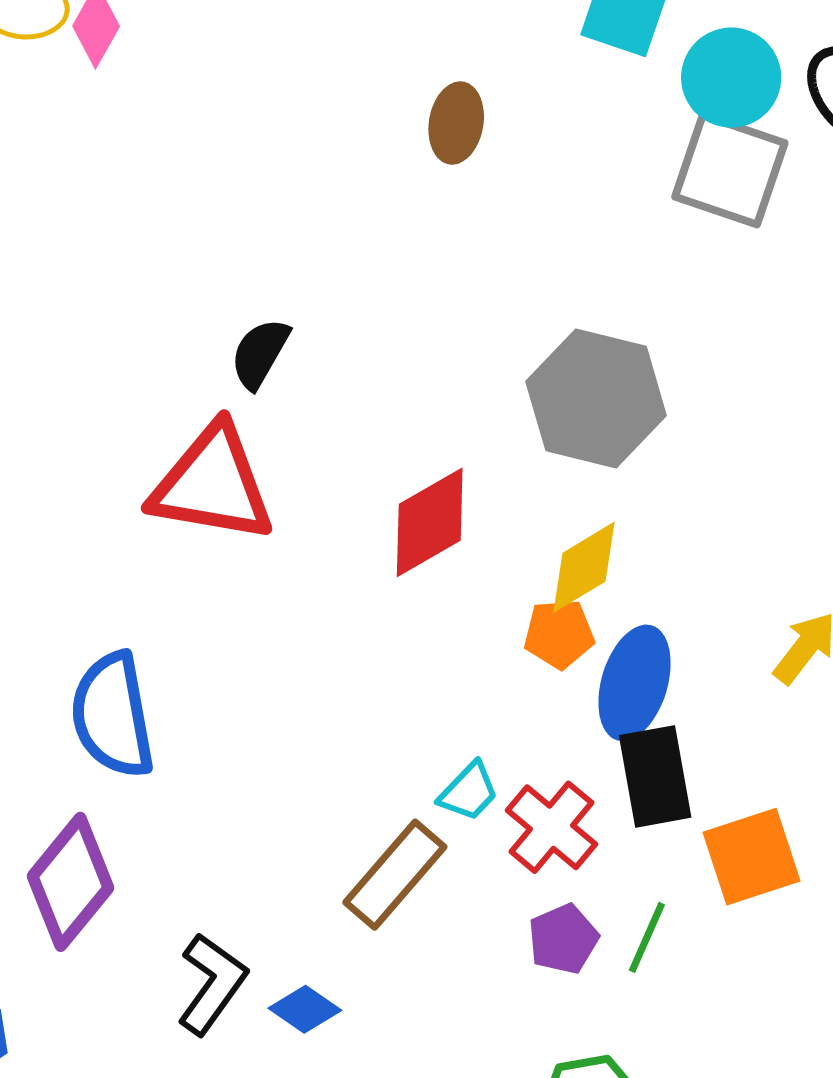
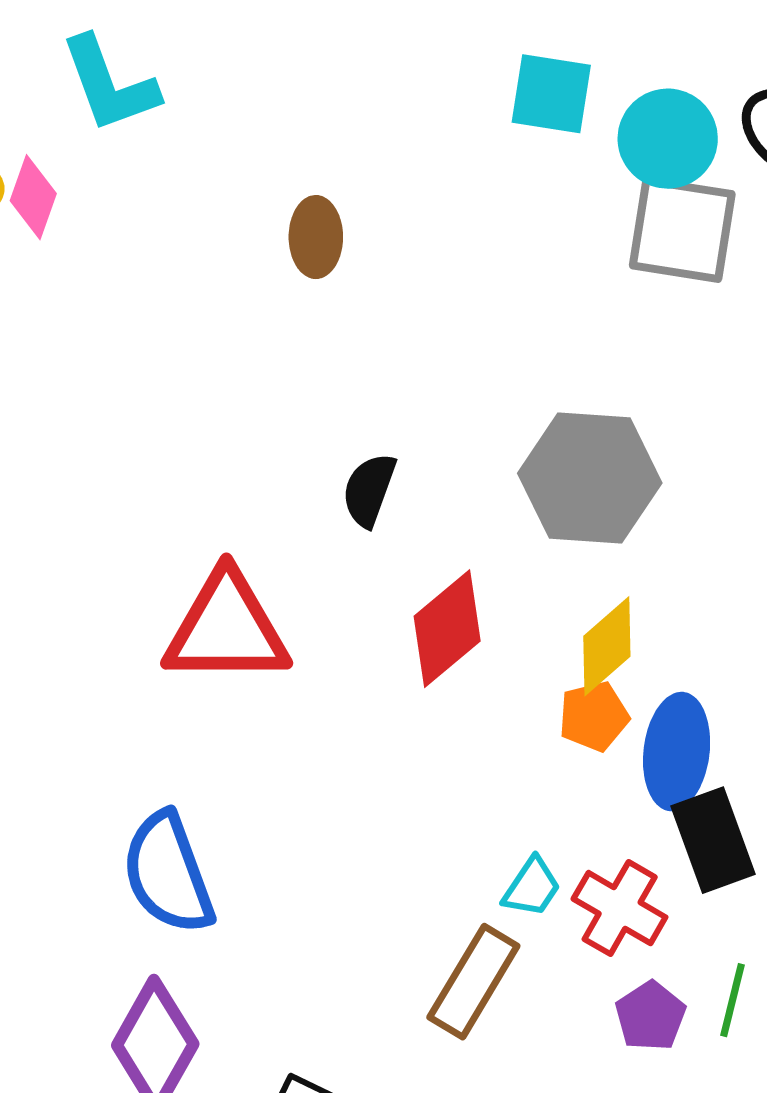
brown ellipse: (456, 123) -> (316, 237), moved
black semicircle: (260, 353) -> (369, 490), moved

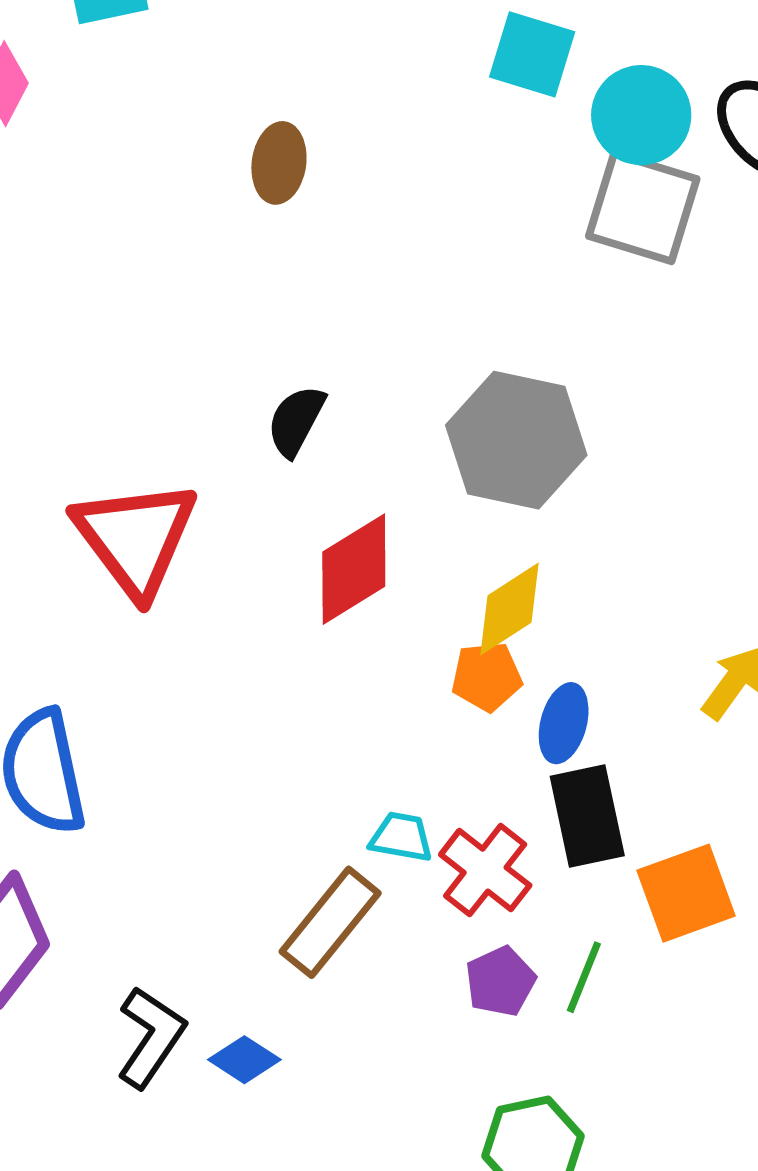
red triangle: (227, 628) -> (135, 538), turned 45
blue ellipse: (677, 752) -> (564, 723), size x0.7
cyan trapezoid: (532, 887) -> (401, 837), turned -122

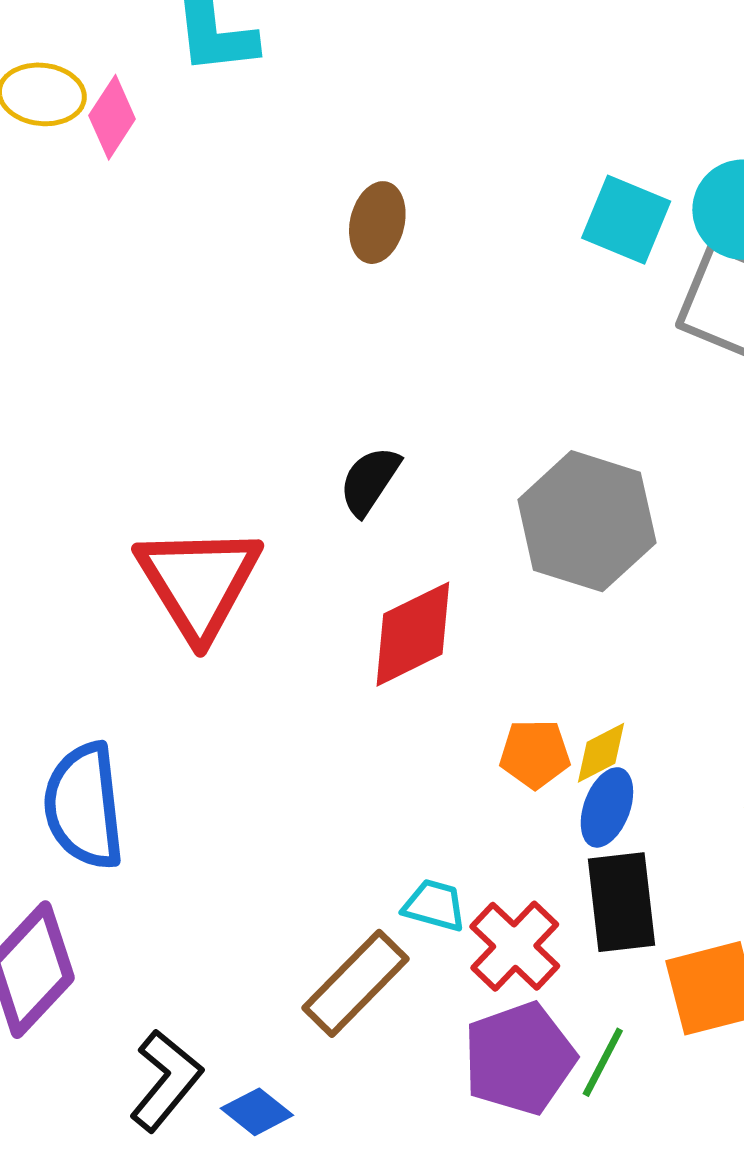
cyan square: (532, 54) -> (626, 220), moved
yellow diamond: (509, 609) -> (601, 753), moved, size x0.7
purple pentagon: (500, 981) -> (519, 1058), size x1.6

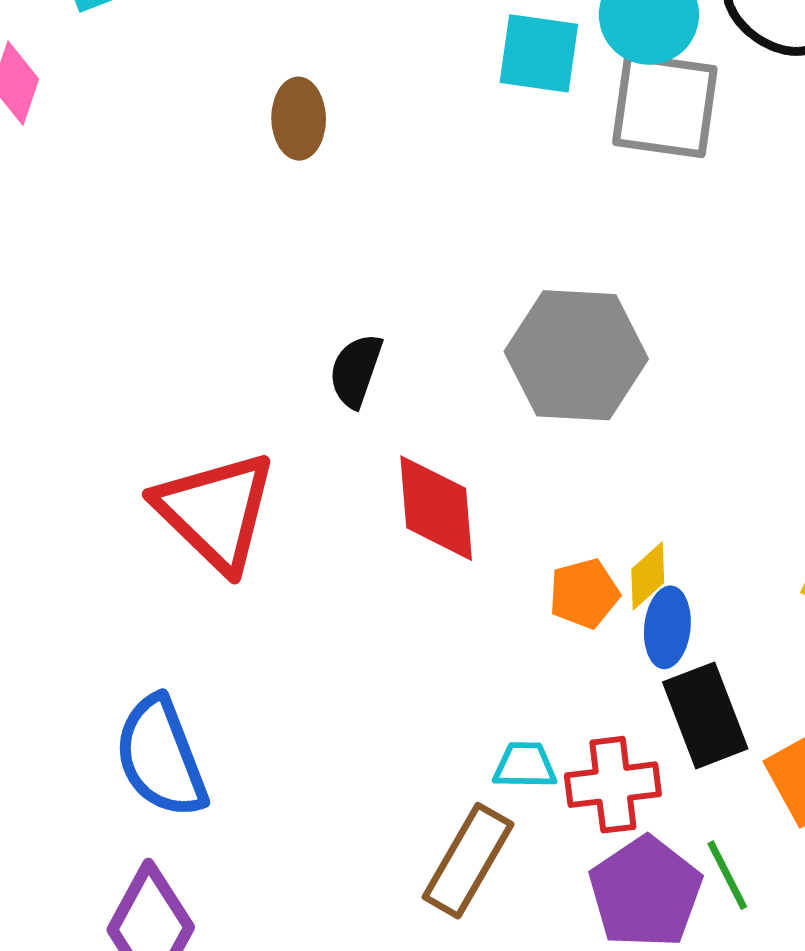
red diamond: (413, 634) -> (436, 508), turned -54
red cross: (515, 946) -> (613, 785), turned -36
green line: (603, 1062) -> (727, 875), turned -40

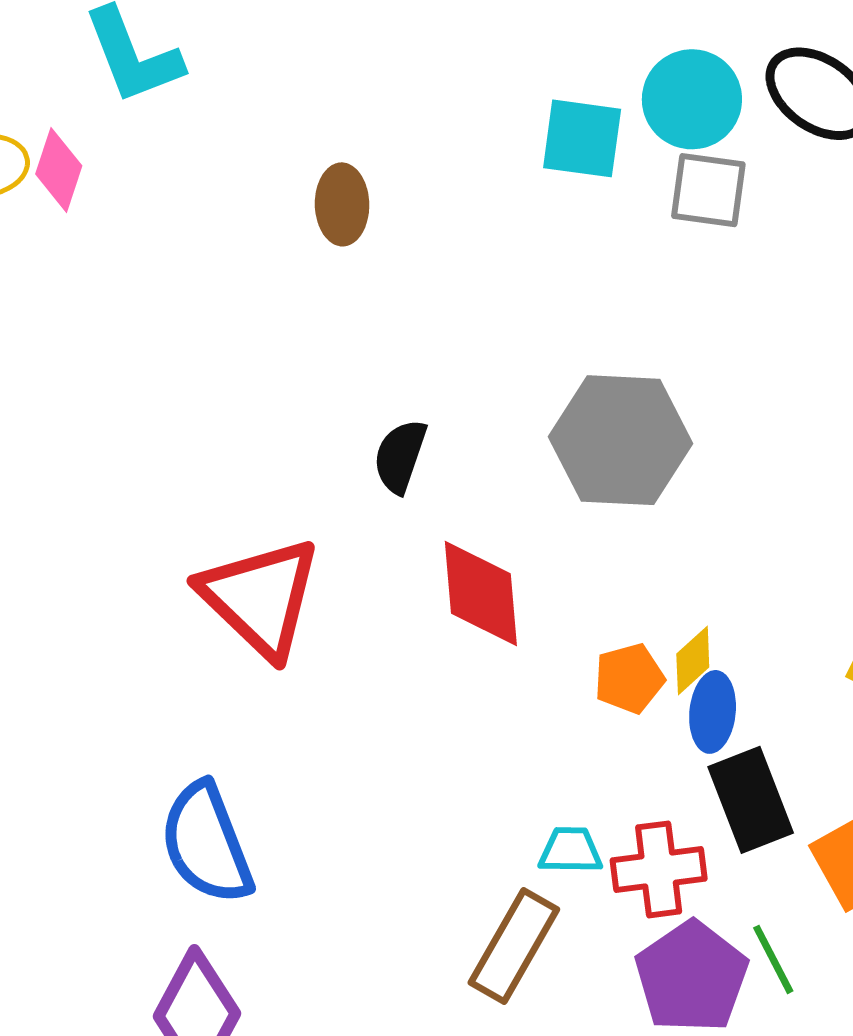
gray square: (665, 106) -> (708, 190), size x0.7

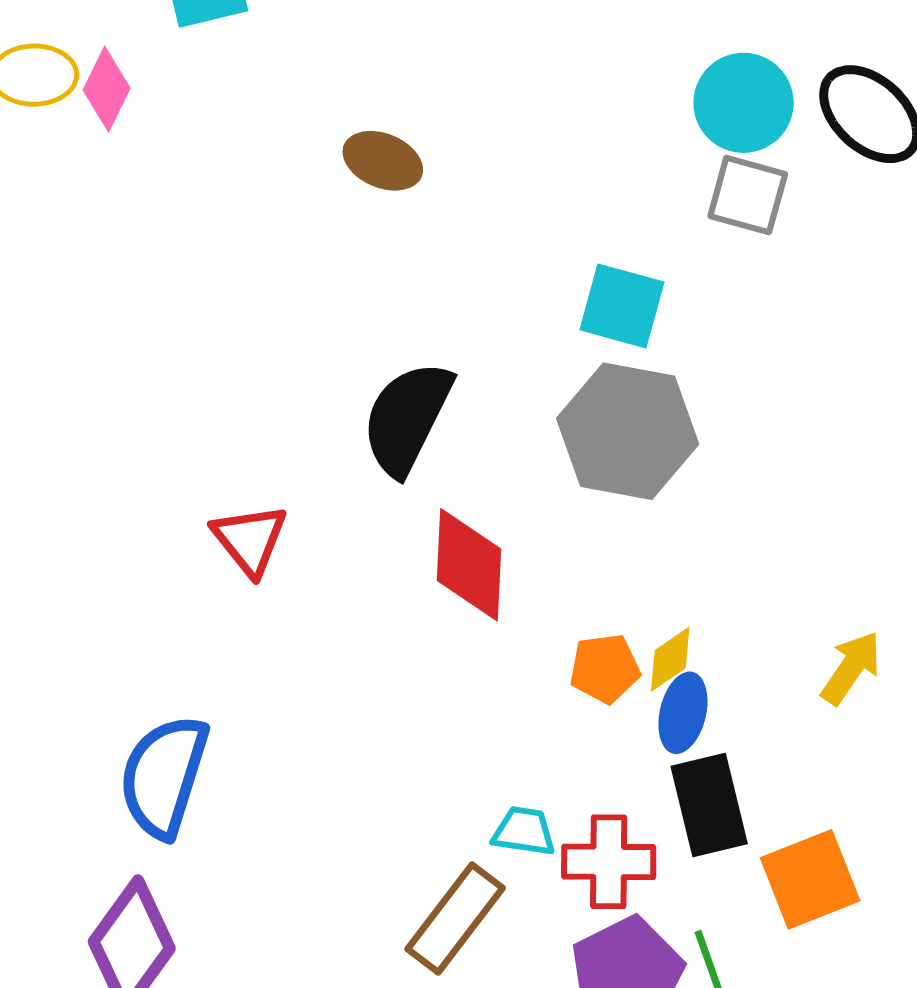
cyan square: (582, 138) -> (622, 306), moved
brown ellipse: (342, 204) -> (383, 161), turned -74
black semicircle: (400, 456) -> (407, 418), size x1.6
red triangle: (260, 597) -> (250, 540), size x0.6
blue semicircle: (206, 843) -> (164, 776), turned 31

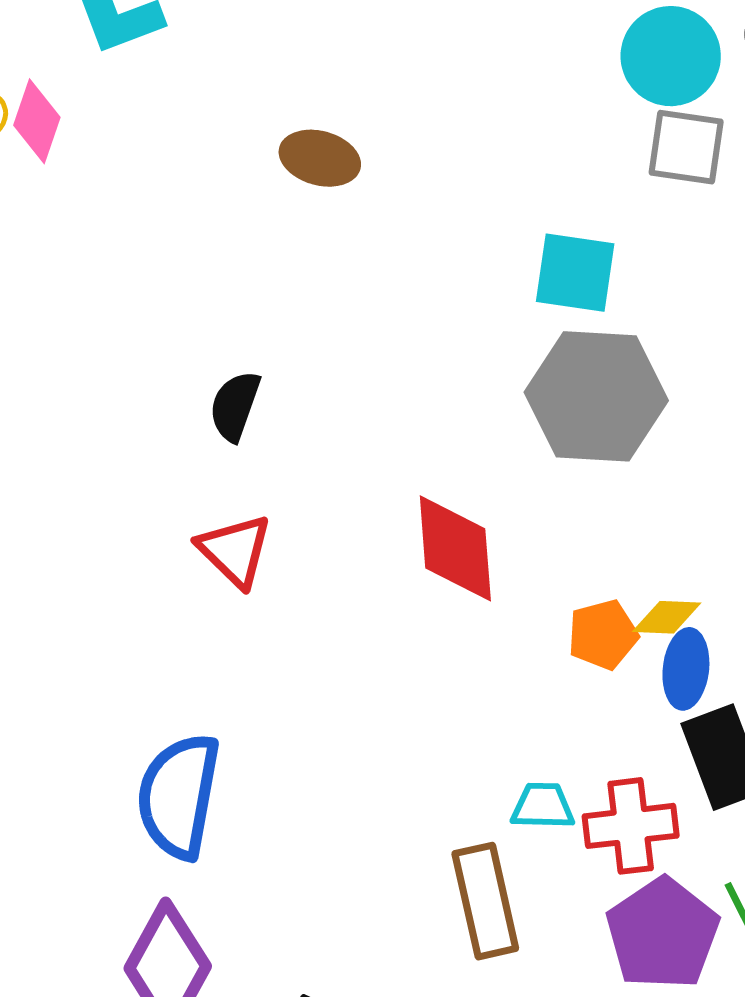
black semicircle: (407, 418) -> (235, 406), moved, size x0.6
yellow diamond: (670, 659) -> (667, 617), turned 44
brown rectangle: (455, 918) -> (485, 901), turned -43

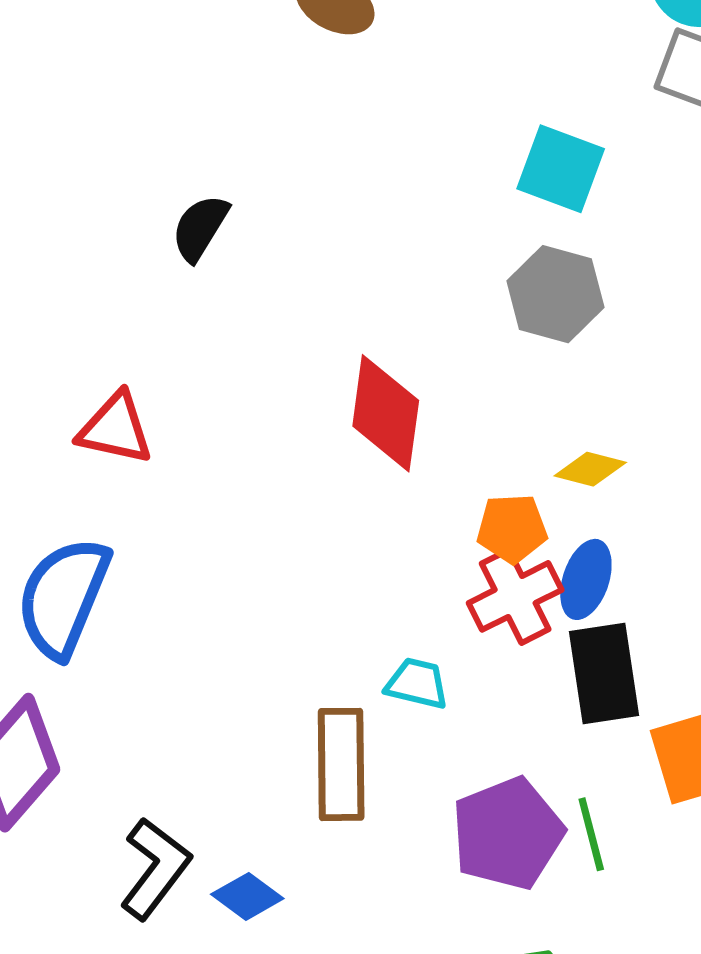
gray hexagon: (596, 396) -> (555, 294), size x0.7
red triangle: (235, 550) -> (115, 429), moved, turned -44
yellow diamond: (667, 617) -> (590, 469), moved
red cross: (631, 826) -> (515, 596), moved, turned -32

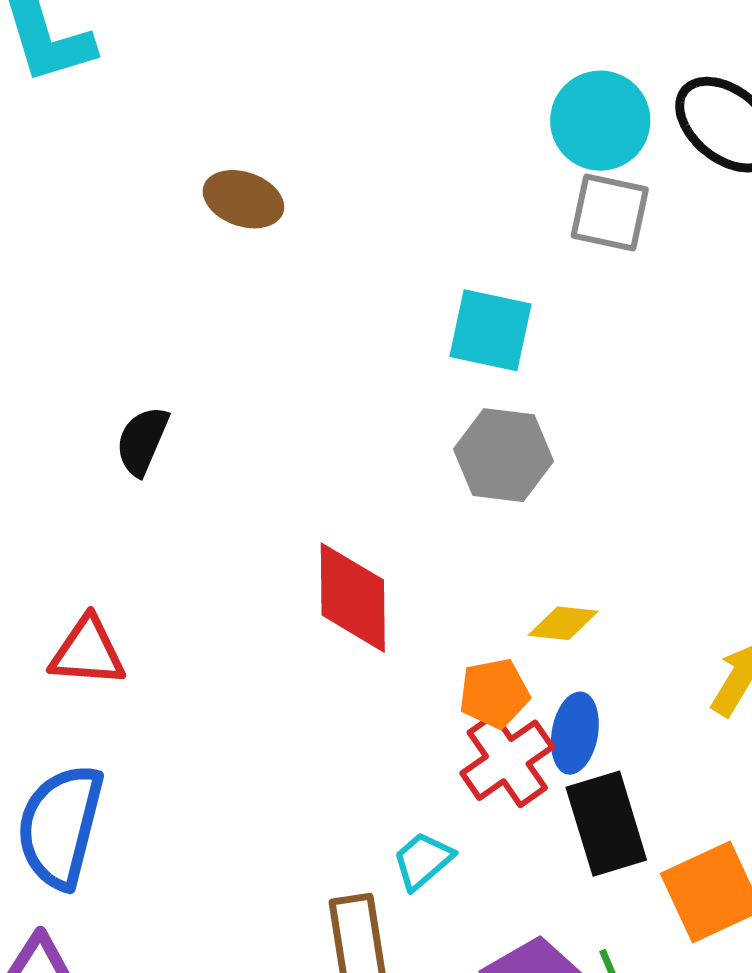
cyan trapezoid: (417, 684) -> (423, 860), turned -46

